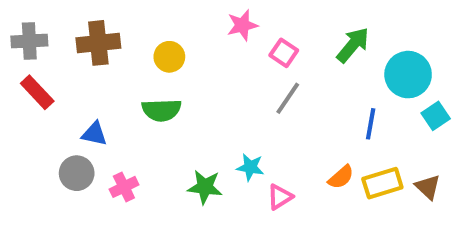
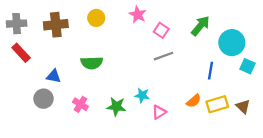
pink star: (242, 25) -> (138, 15), turned -30
yellow circle: (169, 57) -> (96, 18), moved
gray line: (288, 98) -> (163, 56), turned 36
cyan square: (436, 116) -> (248, 66), turned -32
pink cross: (124, 187) -> (80, 104), moved, turned -32

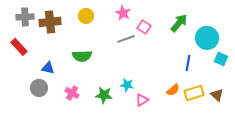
gray cross: (17, 24) -> (25, 17), moved
gray line: (163, 56) -> (126, 39), moved

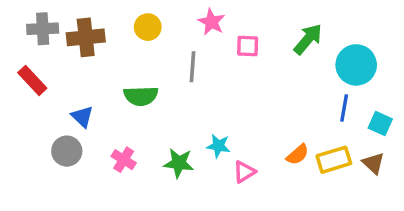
pink square: (144, 27) -> (248, 46), turned -32
gray line: (126, 39) -> (193, 67), moved, turned -66
cyan square: (221, 59) -> (380, 124), moved
blue line: (188, 63) -> (344, 108), moved
blue triangle: (48, 68) -> (82, 117), turned 32

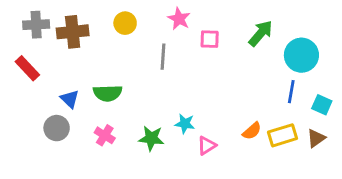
green semicircle: (141, 96) -> (108, 93), moved
brown triangle: (373, 163) -> (316, 138), turned 42

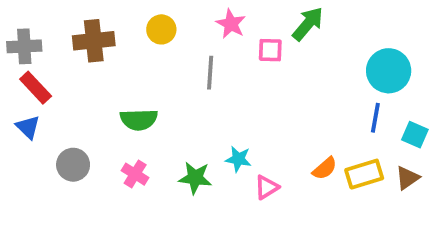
gray cross: (36, 25) -> (24, 46), moved
green arrow: (261, 33) -> (308, 24), moved
blue triangle: (70, 99) -> (28, 127), moved

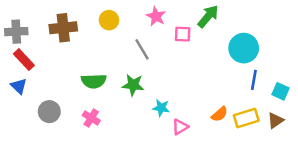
cyan circle: (389, 71) -> (244, 48), moved
gray line: (210, 73) -> (142, 49), turned -35
green star: (195, 178) -> (133, 85), moved

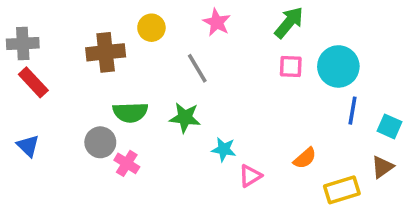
brown cross: (63, 28) -> (106, 52), moved
pink square: (183, 34) -> (291, 66), moved
blue triangle: (19, 86) -> (28, 146), moved
gray circle: (49, 112) -> (100, 142), moved
yellow rectangle: (246, 118) -> (342, 190), moved

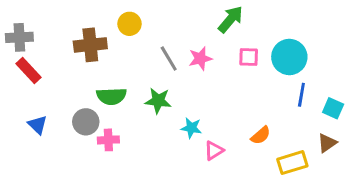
pink star: (217, 22) -> (200, 58), moved, turned 30
green arrow: (289, 22) -> (231, 19), moved
blue triangle: (28, 146) -> (38, 125), moved
pink cross: (127, 163) -> (108, 140), turned -35

